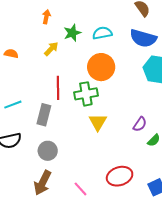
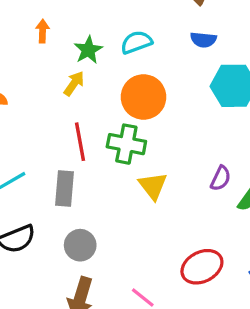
blue semicircle: (143, 38) -> (203, 40), size x0.6
yellow arrow: (51, 49) -> (74, 83), moved
green cross: (86, 94) -> (126, 144), turned 30

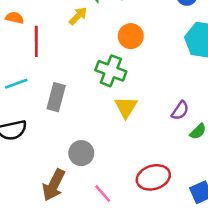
orange circle: (144, 97) -> (131, 36), size x0.7
red line: (80, 142) -> (36, 41), moved
gray circle: (80, 245) -> (81, 153), moved

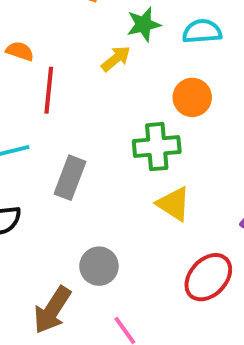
green cross: (111, 71) -> (157, 147), turned -32
yellow triangle: (126, 107) -> (174, 204), turned -35
red ellipse: (153, 177) -> (208, 277), moved, turned -36

